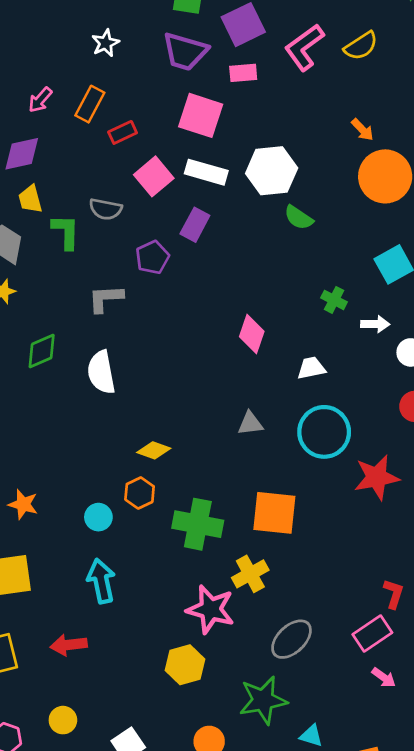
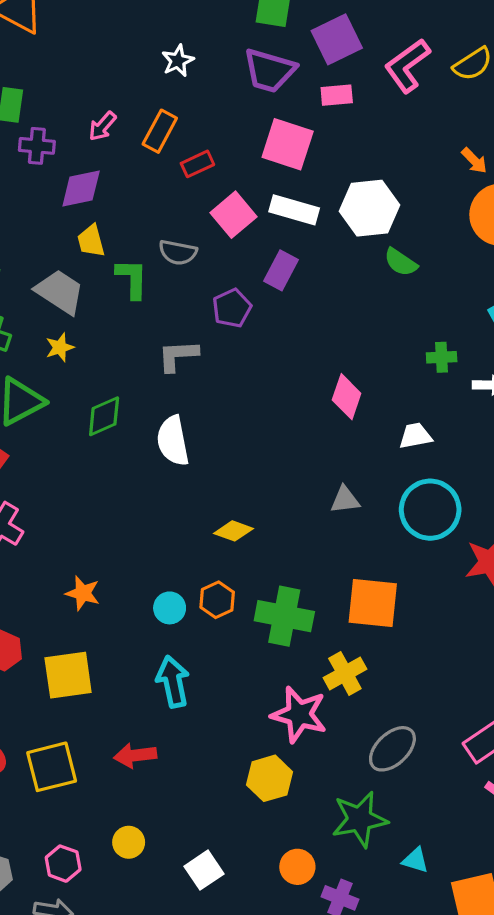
green cross: (334, 300) -> (442, 357), turned -30
orange hexagon: (140, 493) -> (217, 600), moved

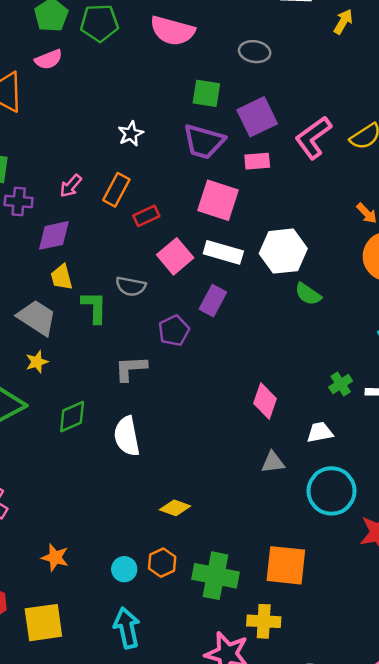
green cross: (442, 357) -> (341, 384), moved, turned -30
gray triangle: (345, 500) -> (273, 462), moved
yellow cross: (345, 673) -> (264, 621), turned 32

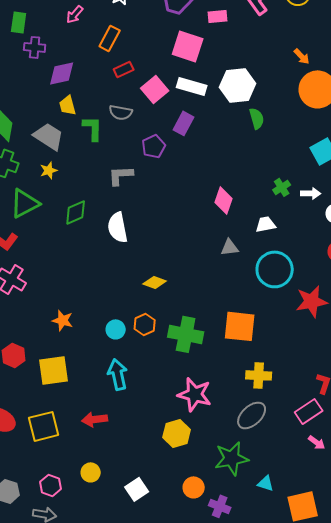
pink arrow: (71, 186) -> (75, 14), moved
red rectangle: (146, 216) -> (124, 69), moved
green semicircle: (308, 294) -> (257, 118), turned -140
yellow cross: (264, 621) -> (259, 375), moved

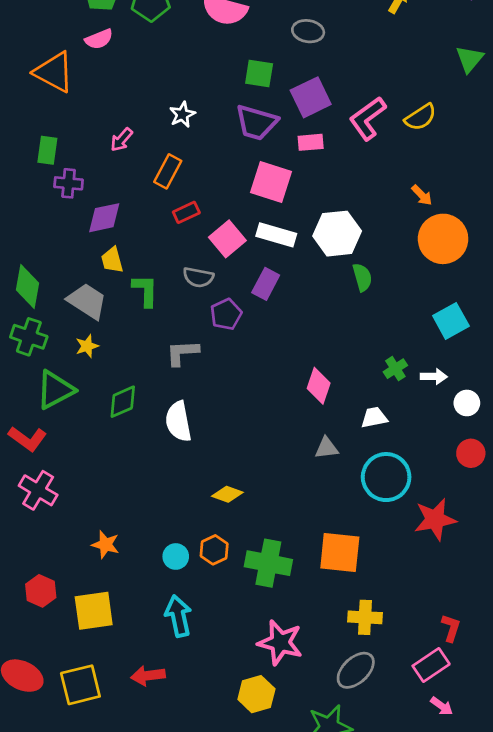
gray semicircle: (121, 112) -> (198, 277), moved

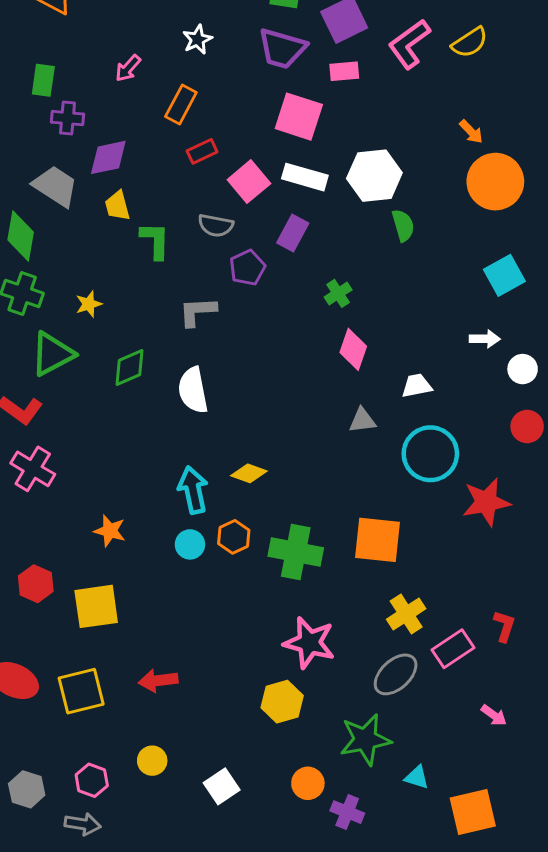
gray trapezoid: (87, 301) -> (55, 186), moved
green cross: (395, 369) -> (338, 293), moved
cyan arrow: (178, 616) -> (193, 490), moved
yellow cross: (365, 617) -> (406, 614), turned -36
pink rectangle: (431, 665) -> (453, 649), moved

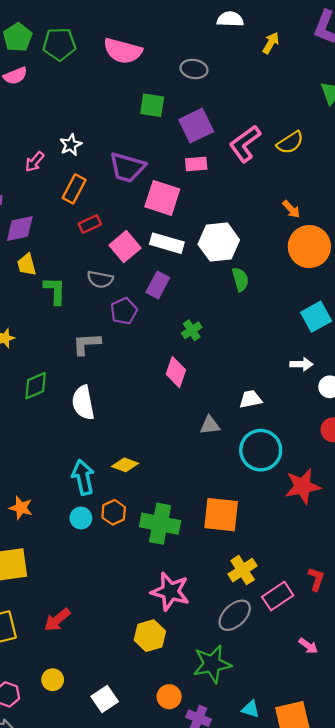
white star: (198, 39) -> (71, 145), moved
purple trapezoid: (282, 49) -> (127, 167), moved
pink diamond: (353, 349) -> (176, 372), moved
red arrow: (158, 680) -> (57, 620), turned -32
cyan triangle: (417, 777) -> (251, 709), moved

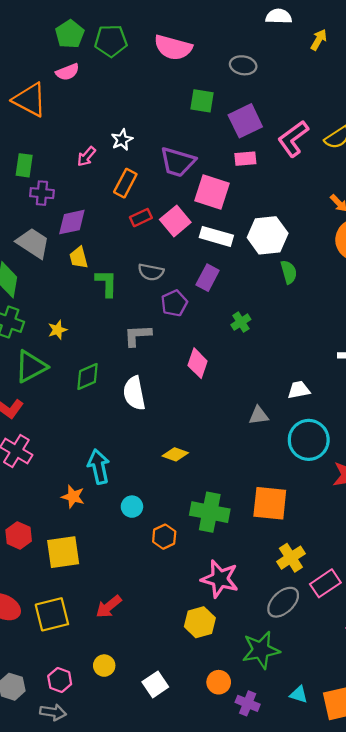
pink square: (125, 247) -> (175, 221), moved
pink diamond: (176, 372) -> (198, 363), moved
cyan arrow: (83, 477) -> (99, 467), moved
orange hexagon: (114, 512) -> (164, 537), moved

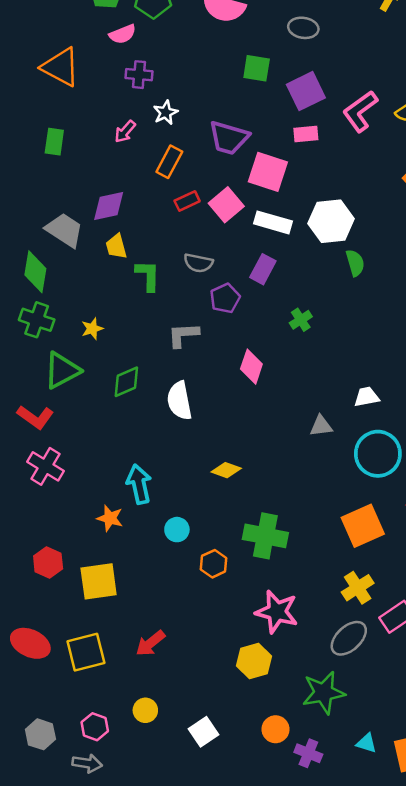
pink semicircle: (67, 72) -> (123, 34), moved
purple cross: (42, 193) -> (139, 75), moved
orange square: (270, 503) -> (363, 526), moved, turned -30

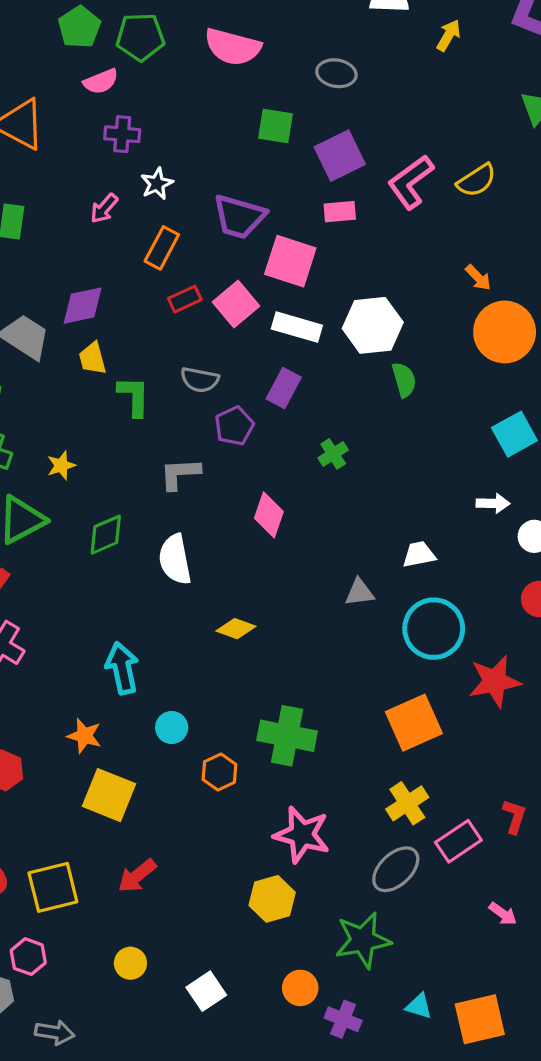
yellow diamond: (226, 470) -> (236, 629), moved
orange star: (110, 518) -> (84, 736), moved
yellow square: (99, 581) -> (109, 795), moved, turned 30
pink hexagon: (95, 727) -> (28, 957), moved

